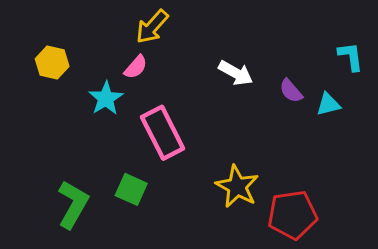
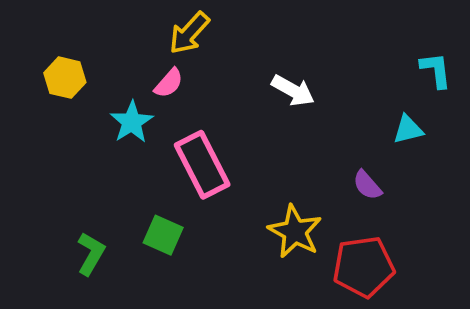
purple semicircle: (291, 91) -> (367, 185), moved
green L-shape: (73, 204) -> (91, 254), size x0.7

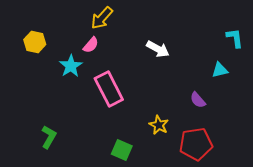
yellow star: (295, 231) -> (159, 125), size x0.7
green square: (163, 235) -> (122, 150), moved

